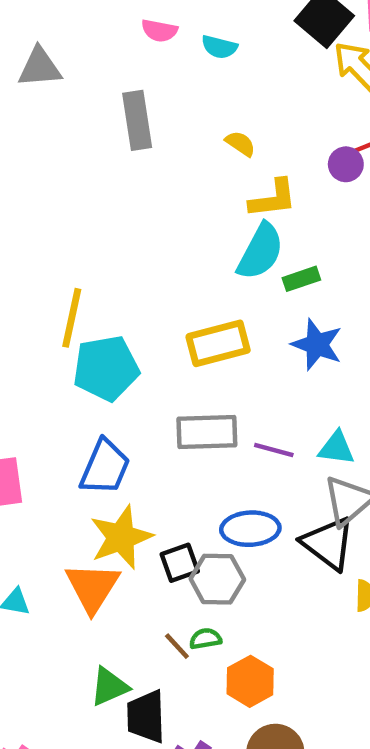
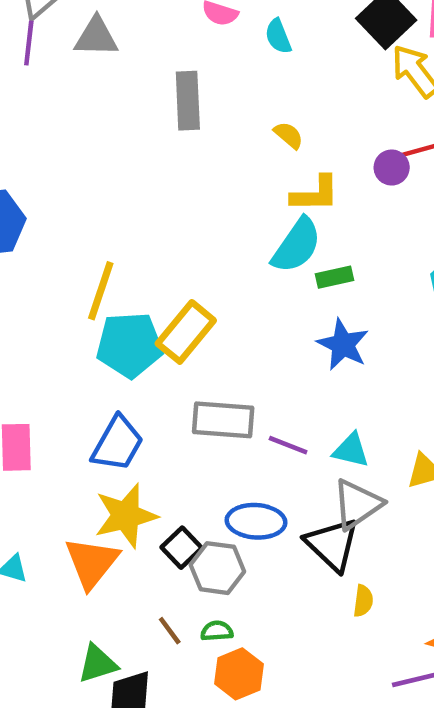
cyan semicircle: (219, 47) -> (278, 36), turned 48
yellow rectangle: (218, 343) -> (186, 332), moved, turned -42
black square: (180, 563) -> (182, 548), turned -30
green semicircle: (205, 639) -> (217, 631), moved

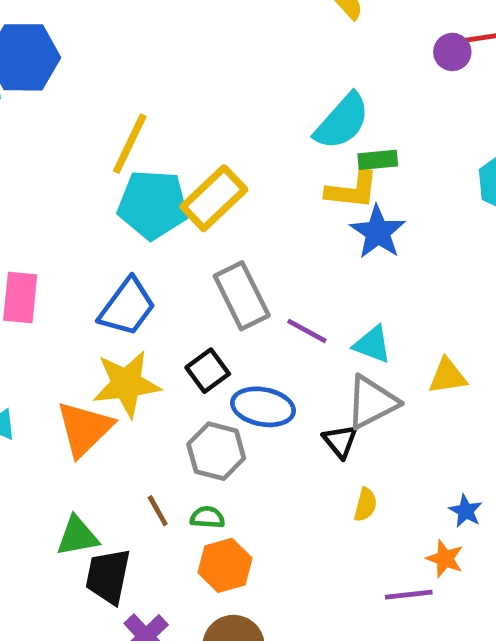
yellow L-shape: (315, 194) -> (352, 190), moved
gray rectangle: (223, 420) -> (242, 296), turned 52
black triangle: (332, 544) -> (340, 441), size x0.6
black square: (182, 548) -> (208, 371), moved

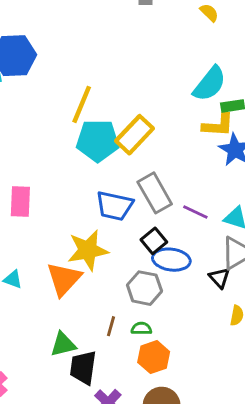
blue trapezoid: (127, 307) -> (114, 206), moved, turned 69
black square: (208, 371) -> (154, 241), moved
brown line: (158, 511) -> (111, 326), turned 48

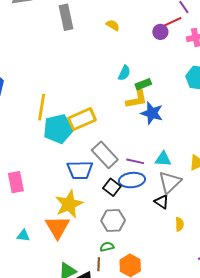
cyan semicircle: (210, 84) -> (124, 73), size x0.6
yellow rectangle: (134, 135) -> (82, 119), turned 36
blue ellipse: (171, 260) -> (132, 180), moved
brown line: (111, 326) -> (99, 264), moved
green semicircle: (141, 328) -> (107, 247), moved

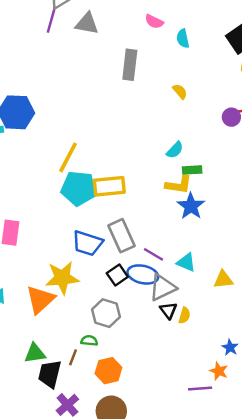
gray triangle: (170, 182) -> (163, 288), moved
yellow semicircle: (179, 224) -> (184, 315), moved

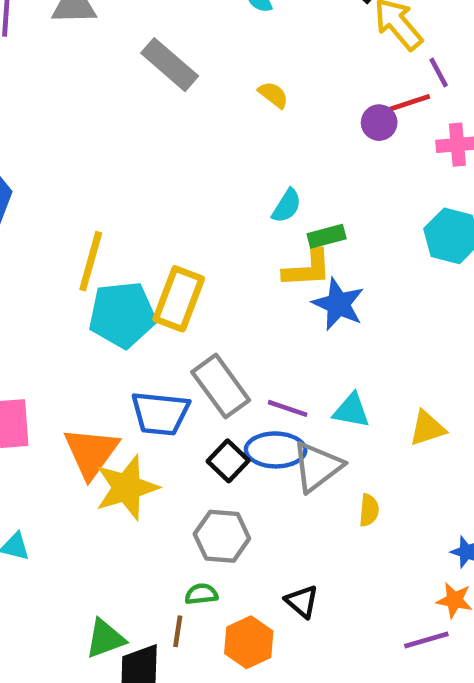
gray rectangle: (130, 65) -> (170, 65), turned -44
yellow rectangle: (109, 186) -> (179, 299), turned -52
orange triangle: (40, 300) -> (91, 452), moved
black triangle: (168, 310) -> (302, 602), moved

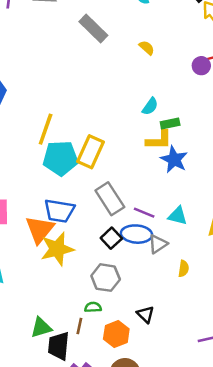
blue trapezoid: (160, 413) -> (59, 211), moved
gray triangle: (317, 467) -> (158, 244), size x0.7

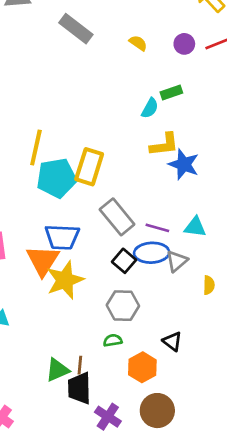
purple circle: (201, 66) -> (184, 44), moved
green rectangle: (170, 124) -> (171, 93), moved
brown line: (79, 326) -> (80, 365), moved

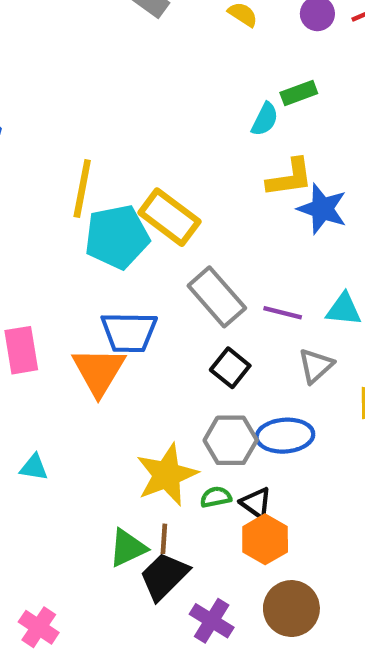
yellow rectangle: (89, 167) -> (169, 217), turned -69
blue ellipse: (152, 253) -> (285, 436), moved
yellow star: (65, 280) -> (167, 475), moved
black triangle: (172, 341) -> (256, 503), moved
black trapezoid: (79, 388) -> (164, 576), turned 48

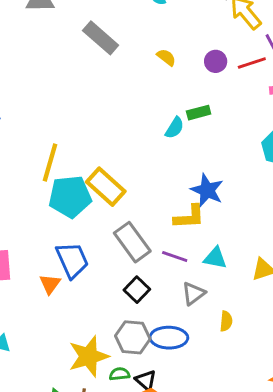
yellow L-shape: (290, 178) -> (189, 217), moved
blue trapezoid: (129, 332) -> (72, 260), turned -120
orange triangle: (99, 371) -> (50, 284), size x0.6

